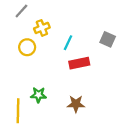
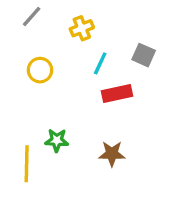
yellow cross: (42, 28) -> (82, 28), moved
gray square: (108, 39) -> (144, 55), moved

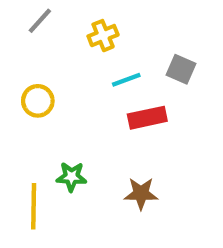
cyan line: (100, 63) -> (126, 80), turned 45
yellow circle: (40, 70) -> (38, 101), moved

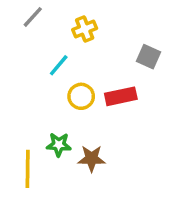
cyan line: (126, 80) -> (59, 65), moved, turned -30
yellow circle: (38, 101) -> (81, 96), moved
brown star: (141, 194) -> (92, 158), moved

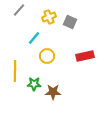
gray square: (148, 57) -> (70, 22), moved
red rectangle: (121, 96) -> (85, 56), moved
yellow line: (28, 169) -> (15, 71), moved

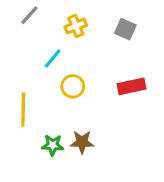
gray square: (70, 22) -> (125, 29), moved
green star: (34, 84) -> (53, 145), moved

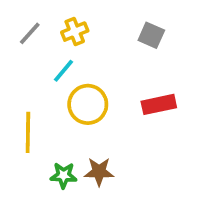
gray line: (29, 15) -> (30, 33), moved
yellow cross: (76, 26) -> (75, 32), moved
yellow circle: (73, 86) -> (88, 104), size x1.4

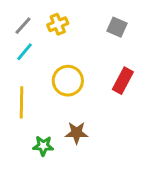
cyan line: (63, 71) -> (24, 52), moved
red rectangle: (159, 104) -> (123, 81), turned -50
green star: (63, 175) -> (43, 146), moved

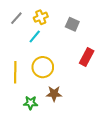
gray square: (117, 27) -> (72, 24), moved
cyan line: (24, 52) -> (35, 37), moved
yellow circle: (68, 81) -> (43, 67), moved

